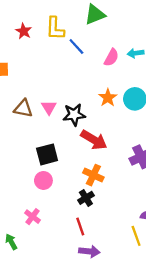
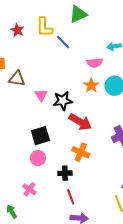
pink semicircle: (111, 58) -> (95, 63), moved, turned 56
brown triangle: (23, 108) -> (17, 79), moved
black cross: (86, 198) -> (65, 173), moved, turned 32

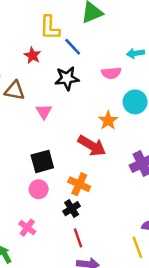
red star: (17, 30) -> (32, 55), moved
orange star: (91, 85) -> (108, 121), moved
black star: (63, 101) -> (67, 78), moved
orange cross: (81, 152) -> (79, 184), moved
black cross: (65, 173) -> (72, 209), turned -32

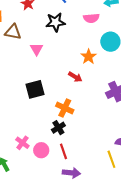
red arrow: (92, 146) -> (75, 77), size x0.6
pink circle: (39, 189) -> (41, 150), moved

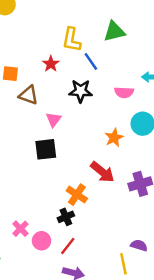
red arrow: (75, 77) -> (102, 172), moved, size x1.5
black square: (35, 89) -> (46, 149), moved
red line: (63, 151) -> (68, 246), turned 49

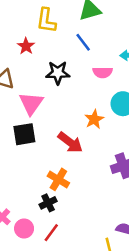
blue line: (91, 61) -> (83, 42), moved
pink triangle: (54, 120) -> (31, 103), size x1.5
red arrow: (102, 172) -> (70, 142), moved

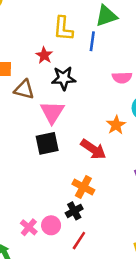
blue line: (83, 42) -> (92, 41), moved, turned 48
black star: (58, 73) -> (64, 78), moved
pink circle: (24, 228) -> (51, 225), moved

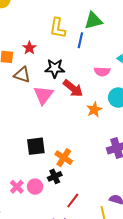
red star: (44, 55) -> (29, 48), moved
black square: (47, 143) -> (36, 146), moved
red arrow: (93, 149) -> (73, 88), moved
red line: (79, 241) -> (73, 201), moved

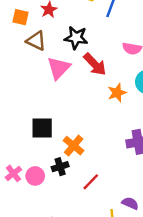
red line: (73, 201) -> (91, 182), moved

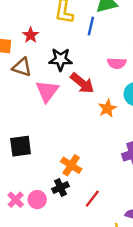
black square: (42, 128) -> (21, 146), moved

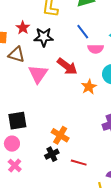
blue line: (91, 26) -> (83, 32), moved, turned -49
black star: (61, 59) -> (44, 37), moved
red line: (92, 199) -> (79, 163), turned 70
pink circle: (37, 200) -> (12, 144), moved

